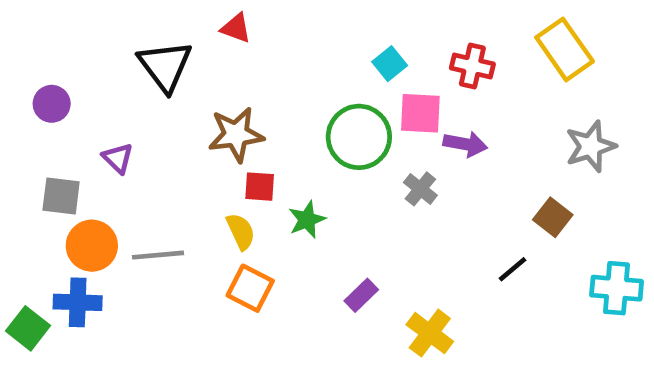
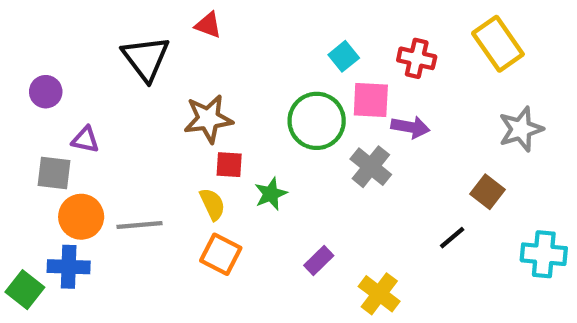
purple triangle: (118, 158) -> (85, 140), moved, turned -32
gray cross: (420, 189) -> (371, 167), size x1.4

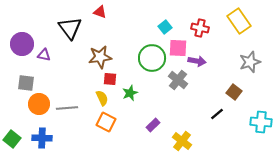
purple circle: (46, 92) -> (22, 44), size x1.5
purple triangle: (85, 140) -> (44, 55), moved
blue cross: (69, 267) -> (42, 138), moved

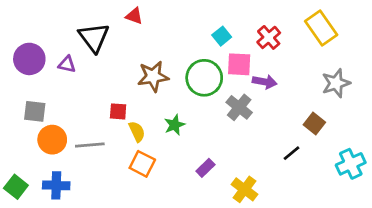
red cross: (200, 28) -> (269, 37), turned 36
purple triangle: (44, 55) -> (67, 64), moved
brown star: (100, 57) -> (153, 76), moved
red square: (110, 79) -> (118, 111), moved
cyan cross: (261, 122) -> (351, 164), turned -30

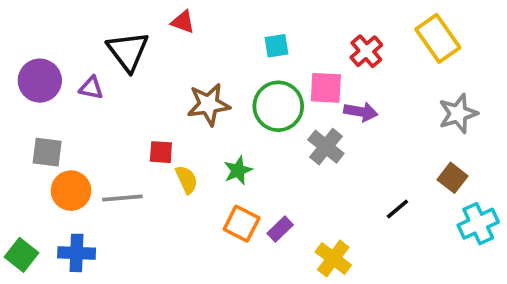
cyan square: (222, 36) -> (276, 46), moved, turned 30
brown square: (314, 123) -> (452, 178), moved
orange square: (142, 164) -> (242, 224), moved

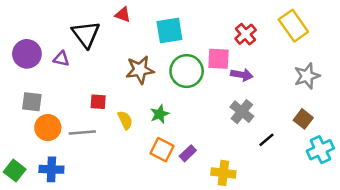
cyan square: (276, 46) -> (169, 31), moved, size x1.6
gray cross: (326, 147) -> (242, 112), moved
red square: (161, 152) -> (98, 102), moved
yellow cross: (333, 258) -> (223, 173), turned -30

